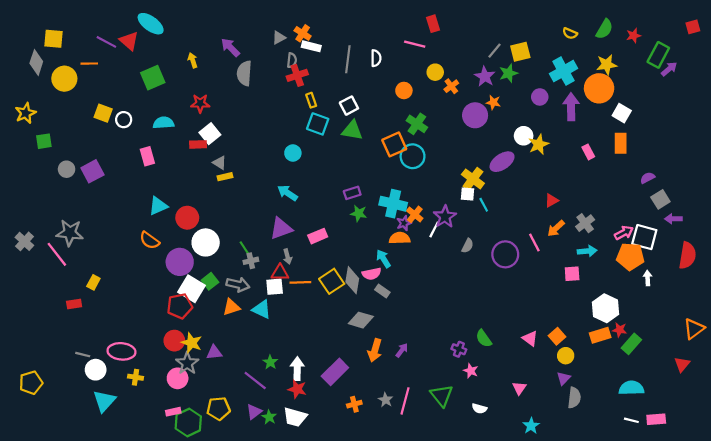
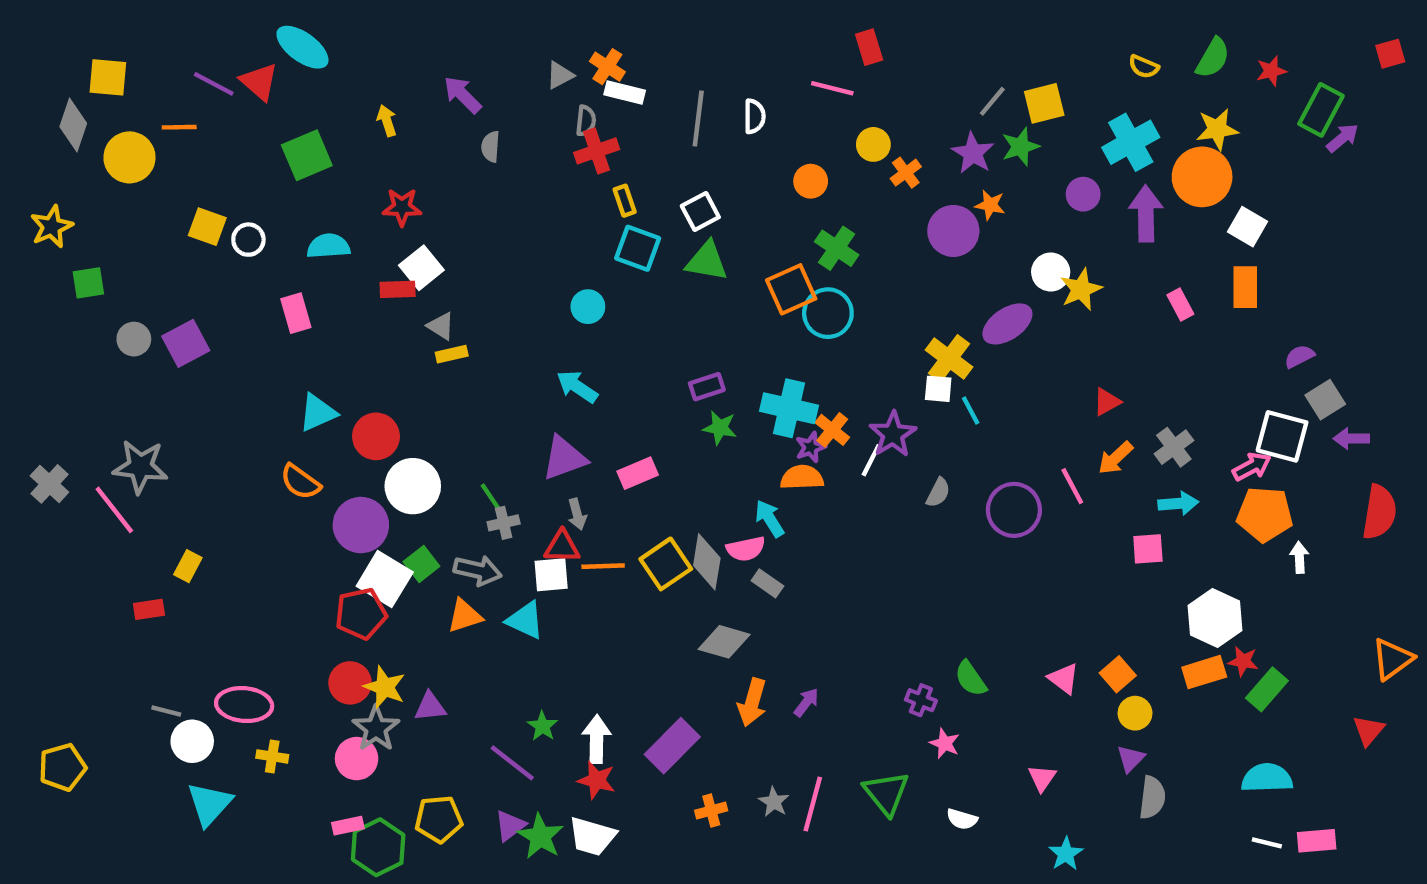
gray semicircle: (244, 73) -> (491, 147), size x0.6
white square: (644, 237) -> (1282, 436), moved
green star: (269, 417) -> (540, 836), size x1.5

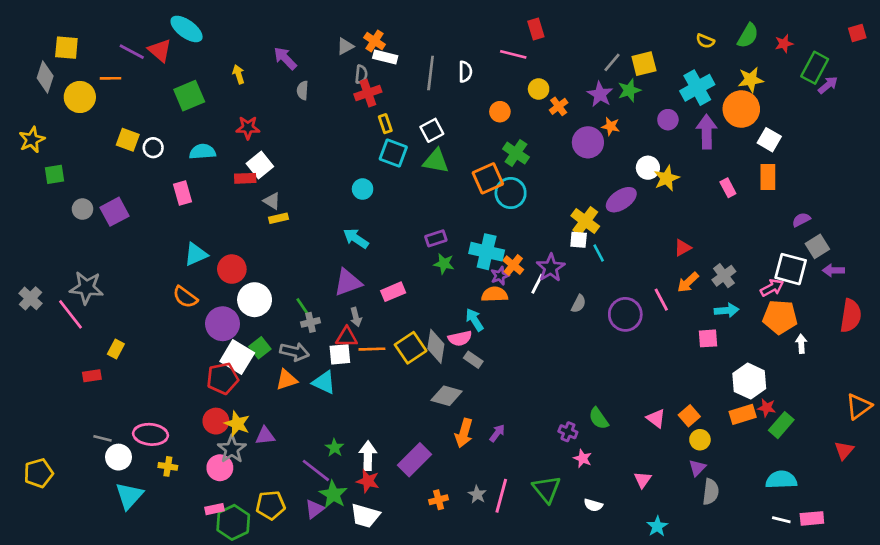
green star: (540, 836) -> (333, 494), moved

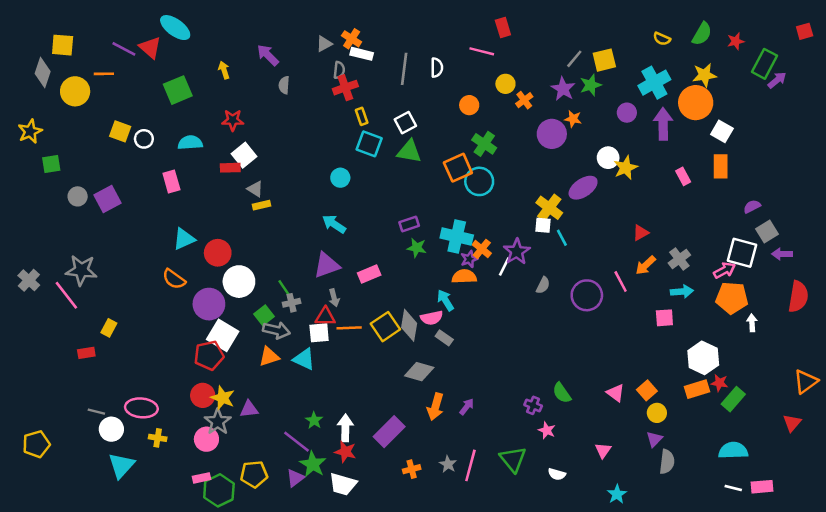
green square: (260, 348) -> (264, 315), moved

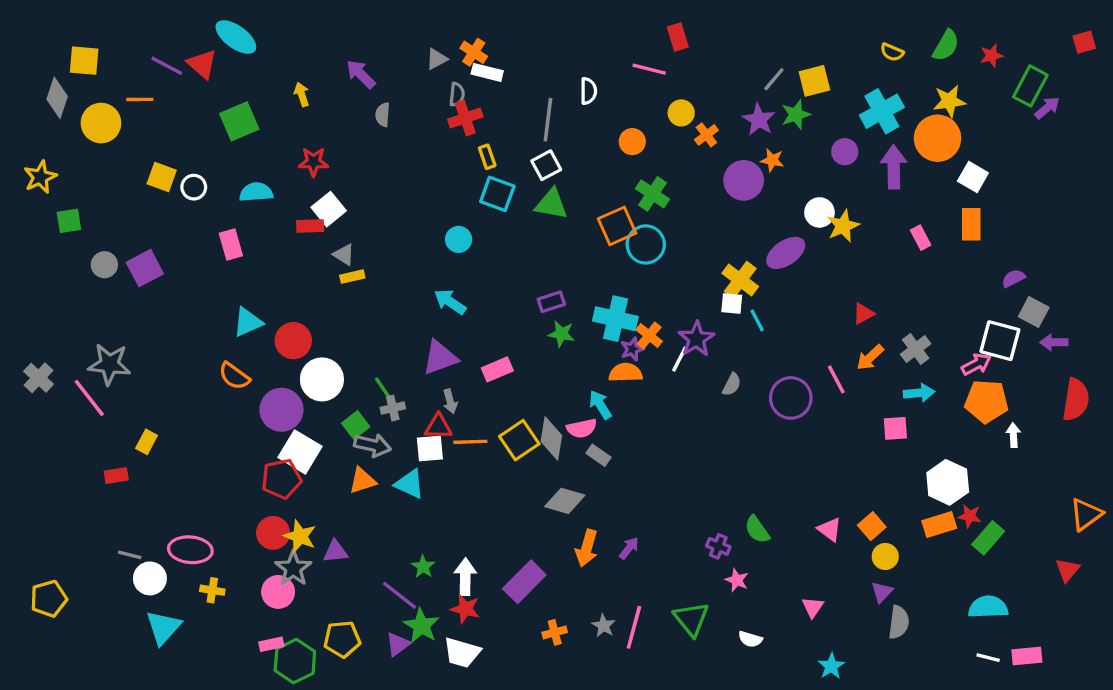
gray line: (404, 69) -> (548, 120), moved
gray square: (767, 231) -> (1034, 312), turned -30

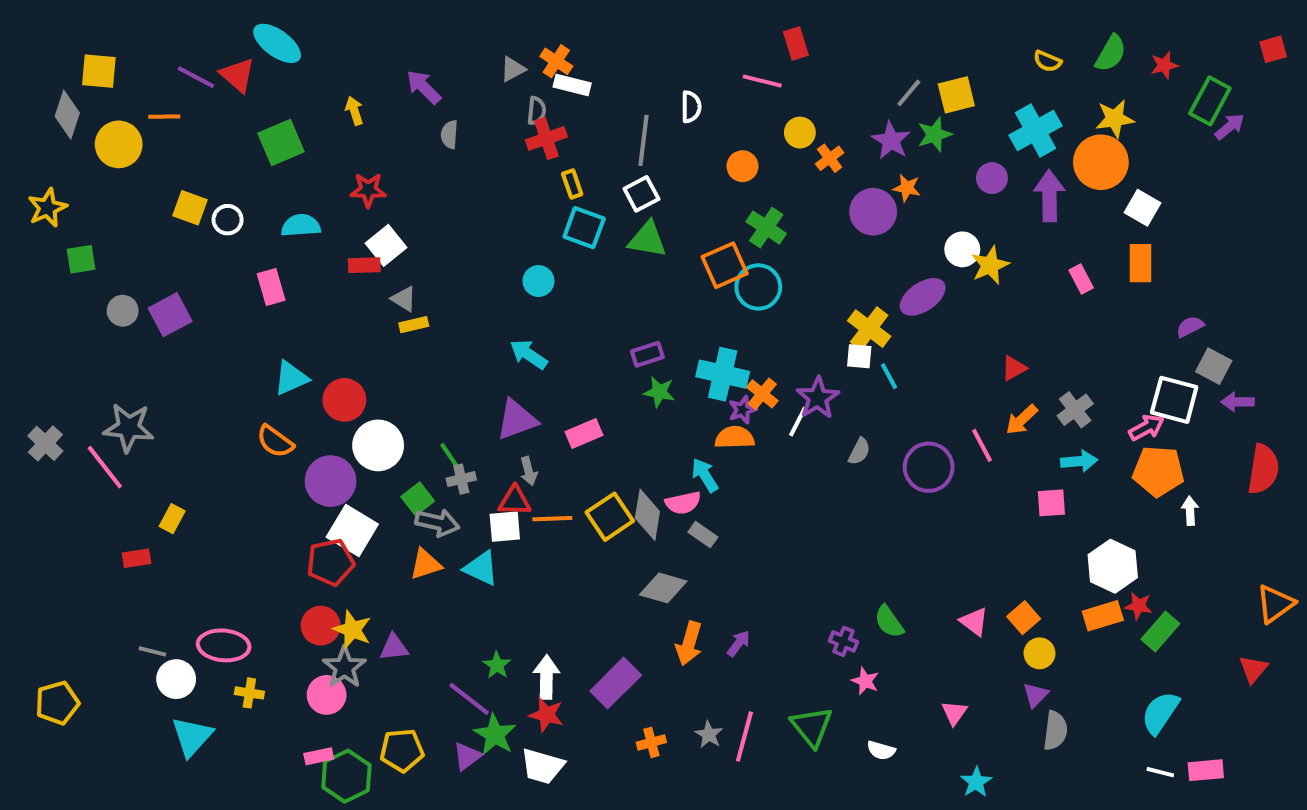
cyan semicircle: (988, 607) -> (1160, 713), turned -54

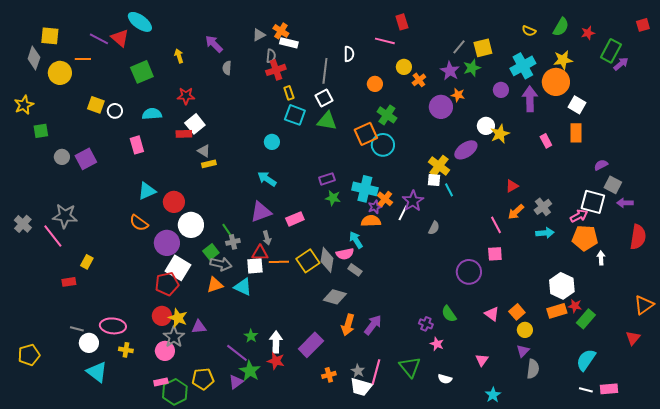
purple circle: (929, 467) -> (469, 272), moved
pink square: (1051, 503) -> (495, 254), moved
purple arrow: (738, 643) -> (373, 325), size x1.5
cyan triangle: (192, 737) -> (97, 372), turned -35
white trapezoid: (542, 766) -> (361, 387), moved

